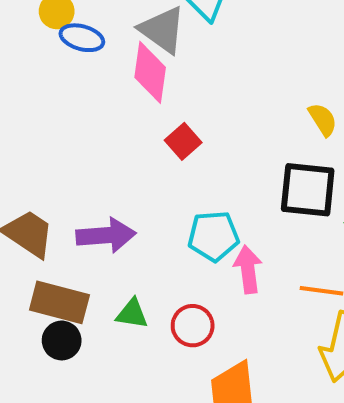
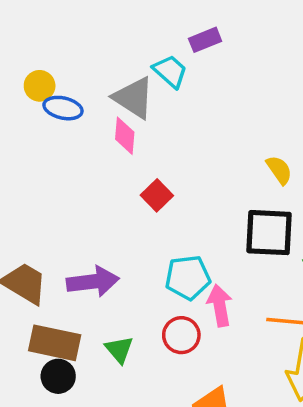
pink diamond: (150, 72) -> (125, 136), size x0.7
green triangle: (132, 314) -> (119, 350), turned 44
red circle: (193, 326) -> (181, 335), moved

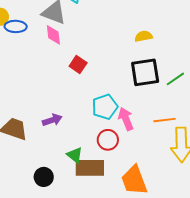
yellow semicircle: (279, 170) -> (144, 36), turned -54
purple arrow: (93, 282) -> (52, 120), size x0.7
brown rectangle: (55, 343) -> (90, 168), moved

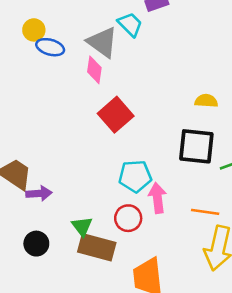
red square: (78, 64) -> (116, 115), size x1.5
purple arrow: (52, 120) -> (39, 193), moved

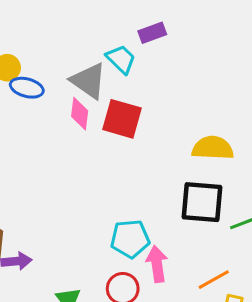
yellow semicircle: (206, 101) -> (213, 148), size x1.5
red square: (116, 115) -> (122, 119), moved, turned -32
orange line: (205, 212) -> (214, 280), turned -36

